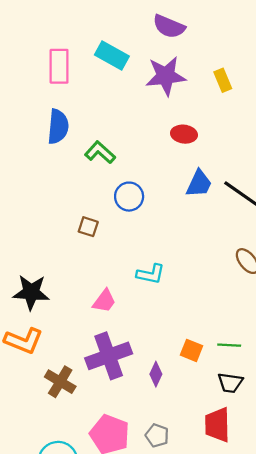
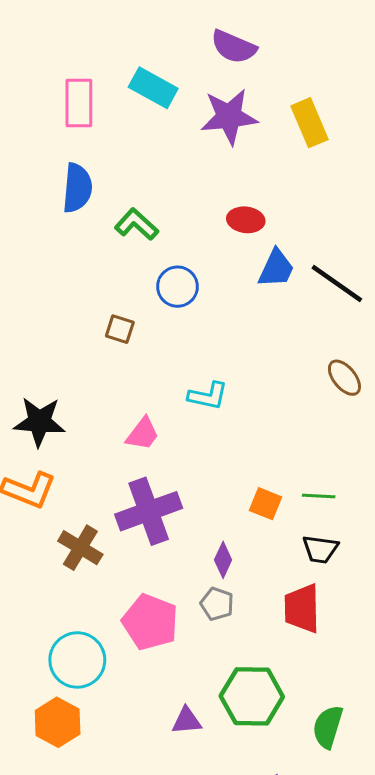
yellow rectangle: (223, 80) -> (310, 123), size x1.4
red ellipse: (184, 134) -> (246, 220), moved
purple diamond: (156, 374) -> (223, 560), moved
gray pentagon: (157, 435) -> (217, 604), moved

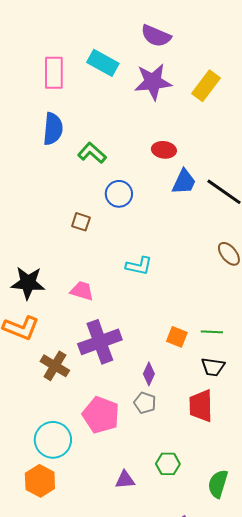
yellow rectangle: (310, 123) -> (206, 86), turned 60
pink trapezoid: (143, 434) -> (82, 291), moved, turned -110
green hexagon: (252, 696) -> (168, 464), size x0.6

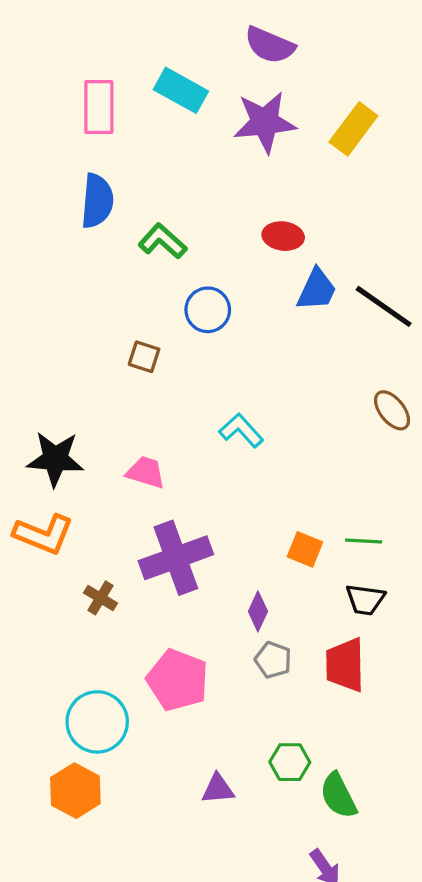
cyan L-shape: (139, 266) -> (241, 430), turned -144
brown cross: (55, 366) -> (101, 598), size x0.7
gray pentagon: (145, 403) -> (273, 660), moved
green semicircle: (218, 484) -> (338, 796), moved, turned -44

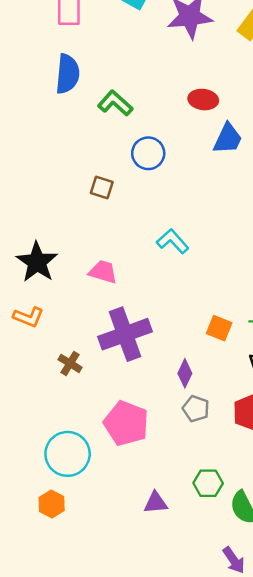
black star: (55, 459) -> (37, 262), turned 30
orange L-shape: (44, 534) -> (28, 317), size x0.7
orange hexagon: (75, 791) -> (52, 504), size x0.7

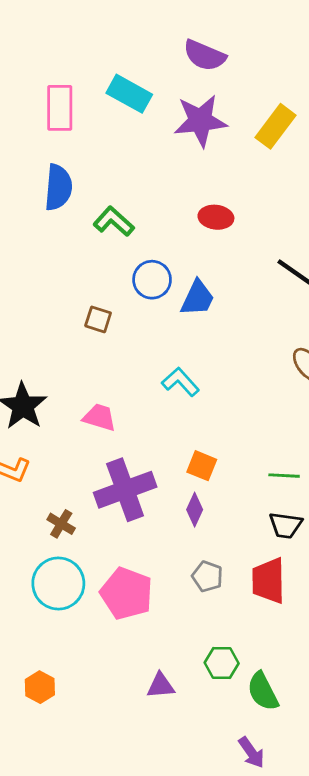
blue trapezoid: (228, 139) -> (197, 298), moved
orange square: (219, 328) -> (202, 466), moved
purple diamond: (185, 373) -> (195, 510), moved
cyan circle: (68, 454) -> (58, 583), moved

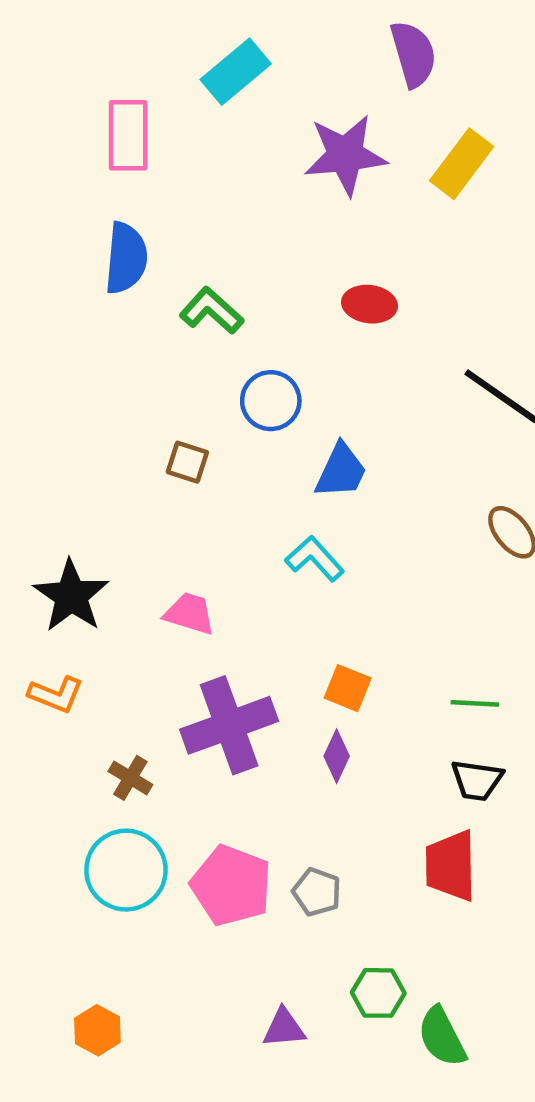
purple semicircle: (205, 55) -> (413, 54), moved, turned -129
cyan rectangle: (129, 94) -> (236, 72), moved, turned -69
blue trapezoid: (197, 298) -> (341, 471), moved
gray pentagon: (207, 576) -> (317, 892), moved

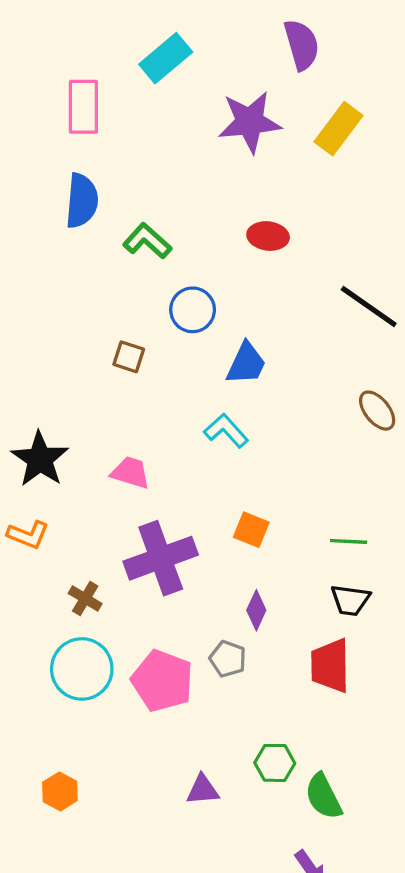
purple diamond: (337, 756) -> (256, 610), moved
gray pentagon: (317, 892) -> (228, 659), moved

